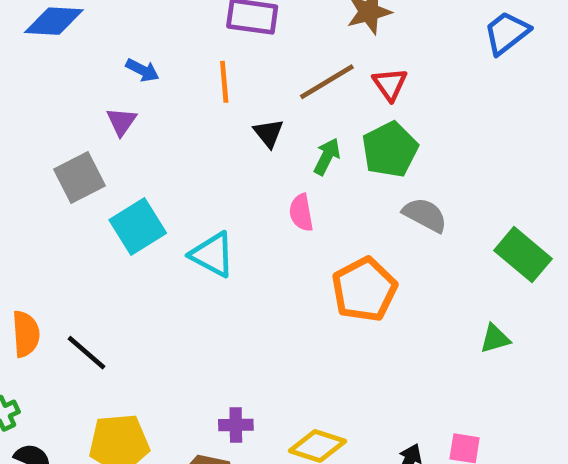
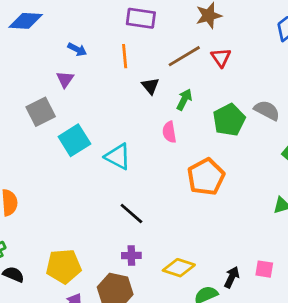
green pentagon: (390, 150) -> (229, 120), moved
gray semicircle: (425, 215) -> (267, 110), moved
black line: (86, 353) -> (131, 213), moved

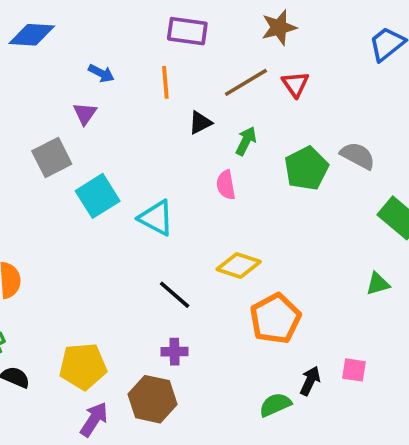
black triangle: (150, 86) -> (200, 123), turned 42
orange pentagon: (206, 177) -> (275, 319), moved
yellow diamond: (179, 268) -> (239, 266), moved

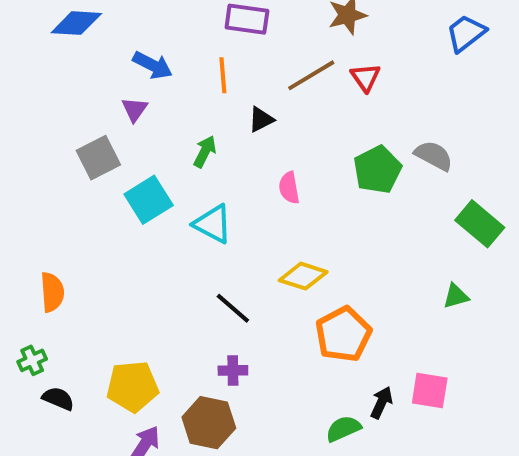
blue arrow: (101, 73) -> (153, 65), size x1.4
green arrow: (246, 141) -> (205, 152), moved
pink square: (354, 370) -> (430, 391), size x1.4

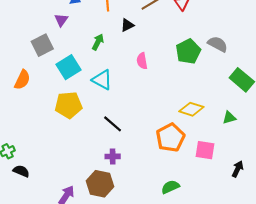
yellow diamond: (303, 276) -> (191, 109), moved
orange semicircle: (52, 292) -> (22, 80), moved, turned 30
yellow pentagon: (133, 386) -> (69, 105), moved
pink square: (430, 391) -> (205, 150), moved
black arrow: (381, 403) -> (238, 169), moved

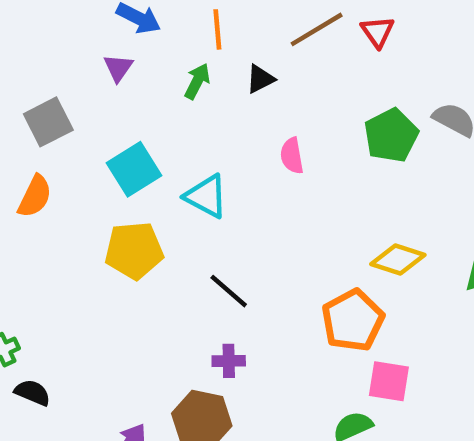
green arrow: (98, 42) -> (197, 81), moved
gray square: (42, 45) -> (48, 122), moved
pink square: (205, 150) -> (389, 381), moved

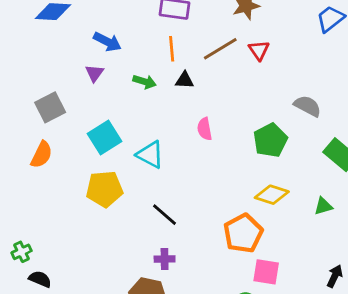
orange line: (217, 29) -> (172, 49), moved
black triangle: (260, 79) -> (185, 80), turned 30
green arrow: (197, 81) -> (144, 82), turned 80
green pentagon: (391, 135) -> (270, 140), moved

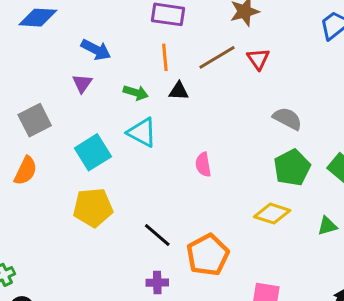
gray semicircle: (308, 106) -> (287, 119), moved
pink semicircle: (205, 129) -> (203, 165), moved
green pentagon: (270, 140) -> (292, 168), moved
cyan triangle: (150, 155) -> (142, 132), moved
orange pentagon: (243, 233) -> (208, 255), moved

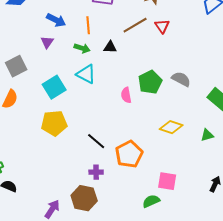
orange line: (165, 57) -> (88, 25), moved
gray semicircle: (287, 119) -> (181, 79), moved
green pentagon: (292, 168) -> (150, 82), moved

